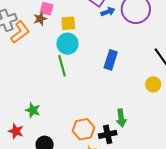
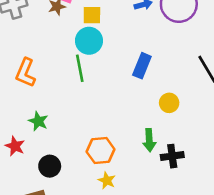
orange L-shape: (20, 32) -> (25, 73), moved, turned 145
yellow circle: (153, 84) -> (169, 103), moved
black cross: (108, 134) -> (172, 156), moved

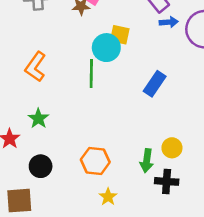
yellow square: (92, 15) -> (120, 35), moved
yellow circle: (169, 103) -> (172, 148), moved
yellow star: (107, 180) -> (108, 197), moved

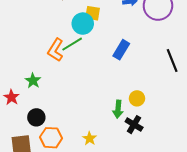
orange L-shape: (35, 67) -> (55, 50), moved
green line: (91, 73) -> (72, 44), turned 60
orange hexagon: (95, 161) -> (51, 138), moved
black cross: (167, 181) -> (134, 125), turned 30

